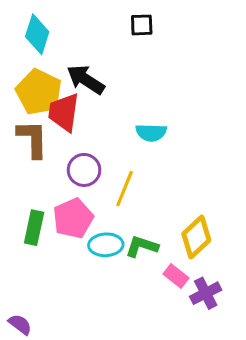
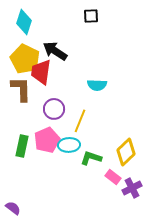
cyan ellipse: (106, 245) -> (69, 145), moved

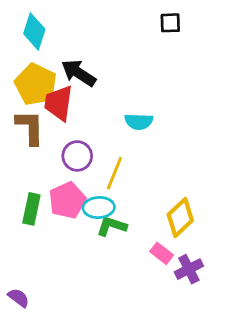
black square: (91, 16) -> (170, 23), moved
green L-shape: (91, 158) -> (112, 226), moved

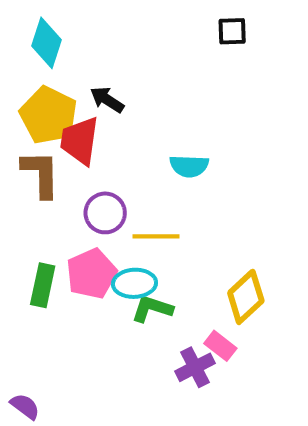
black arrow: (79, 73) -> (107, 100), size x0.7
yellow line: (114, 173) -> (156, 236), turned 68
purple cross: (189, 269) -> (195, 367), moved

